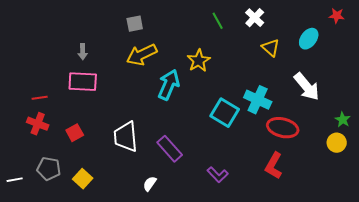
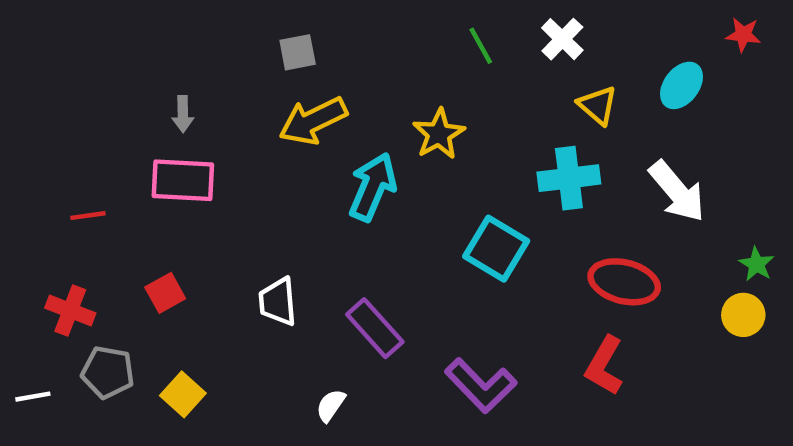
cyan cross: (258, 100) -> (569, 178), moved, turned -32
red cross: (38, 124) -> (70, 310), moved
white trapezoid: (126, 137) -> (278, 302), size x0.7
purple L-shape: (218, 175) -> (481, 386), size x1.5

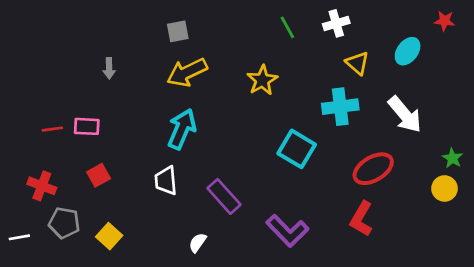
white cross: (562, 39) -> (336, 23), turned 30
pink rectangle: (183, 180) -> (87, 126), moved, size x0.7
cyan arrow: (373, 187) -> (182, 129), moved
red ellipse: (624, 282) -> (373, 169), turned -45

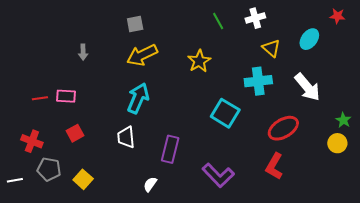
purple rectangle: (224, 196) -> (170, 149), turned 56

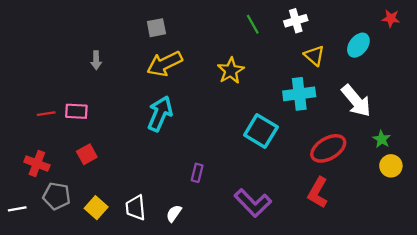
green star: (343, 120) -> (382, 139), moved
white trapezoid: (126, 137) -> (136, 208), moved
purple rectangle: (170, 149) -> (197, 173), size x0.6

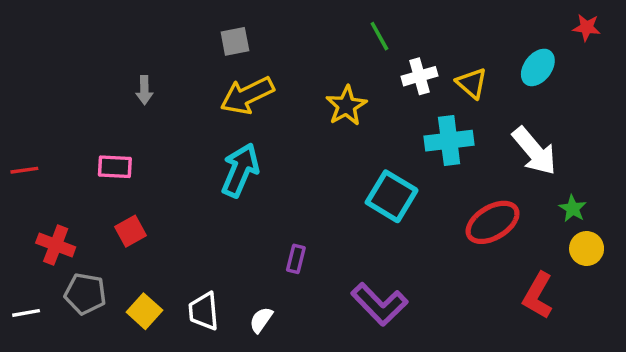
white cross: (296, 21) -> (419, 76), moved
red line: (46, 114) -> (24, 170), moved
red L-shape: (318, 193) -> (538, 295), moved

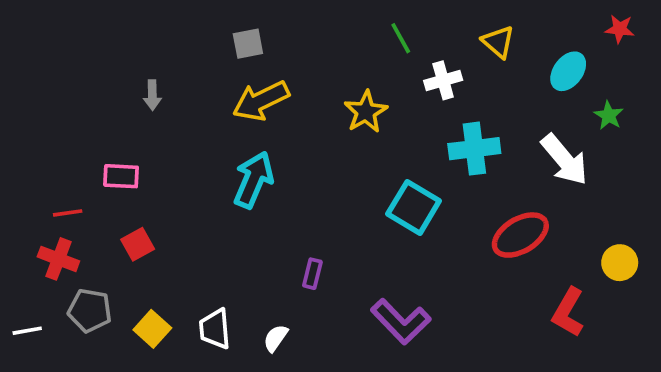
yellow triangle: (472, 83) -> (498, 42), moved
red line: (24, 170) -> (68, 213), moved
green star: (573, 208) -> (609, 115), moved

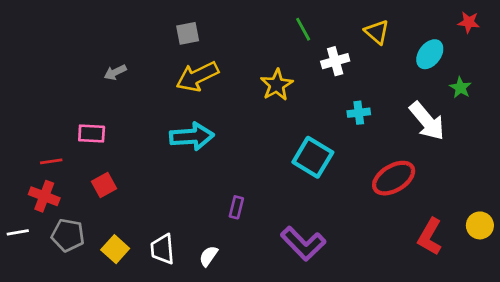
gray arrow: (152, 95) -> (115, 72), turned 65
cyan cross: (474, 149) -> (359, 113), size x0.6
cyan arrow: (254, 180) -> (192, 136), turned 63
yellow circle: (620, 263) -> (480, 225), moved
white line: (27, 331) -> (18, 232), moved

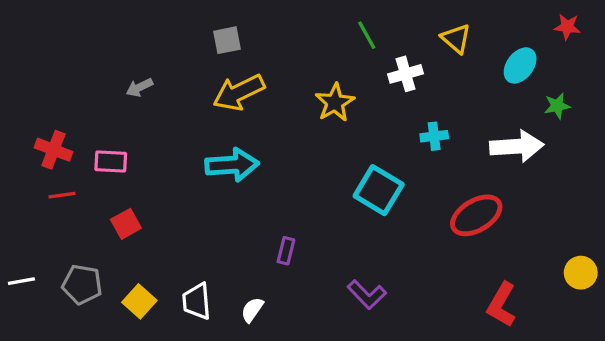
green star: (460, 88) -> (557, 106), turned 30
white arrow: (427, 121) -> (517, 146), turned -54
red cross: (44, 196) -> (53, 150), moved
red L-shape: (430, 237) -> (502, 305), moved
purple L-shape: (303, 244) -> (367, 295), size x0.7

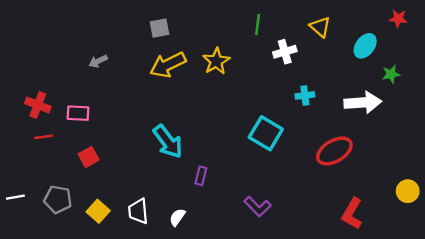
green line: (367, 35) -> (258, 25), turned 36
yellow star: (335, 103) -> (216, 61), moved
cyan arrow: (232, 165) -> (168, 142), moved, turned 57

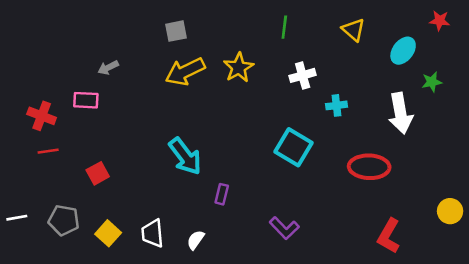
white cross: (285, 52) -> (303, 75), moved
white arrow: (363, 103) -> (400, 113), turned 84
pink rectangle: (78, 113) -> (86, 100), moved
red ellipse: (334, 151) -> (369, 167), turned 33

